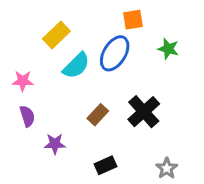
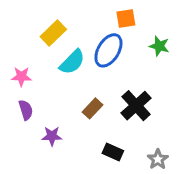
black rectangle: (105, 165) -> (113, 152), moved, turned 48

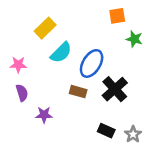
orange square: (126, 18) -> (117, 16), moved
blue ellipse: (108, 50) -> (92, 63), moved
brown rectangle: (92, 108) -> (78, 92), turned 63
black rectangle: (113, 152) -> (106, 131), moved

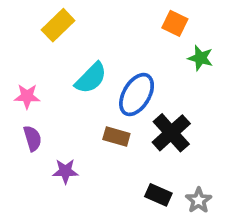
orange square: (117, 16) -> (175, 23), turned 35
yellow rectangle: (45, 28) -> (58, 25), moved

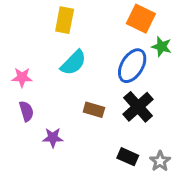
orange square: (175, 23) -> (141, 19), size x1.4
yellow rectangle: (58, 25) -> (65, 20), moved, turned -35
blue ellipse: (137, 95) -> (132, 66), moved

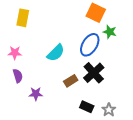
yellow rectangle: (65, 20) -> (23, 18), moved
cyan semicircle: (73, 63) -> (56, 53), moved
brown rectangle: (94, 110) -> (71, 81), moved, turned -48

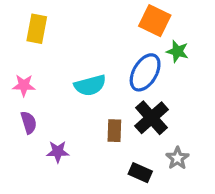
cyan semicircle: (56, 53) -> (90, 85), turned 30
brown rectangle: (71, 81) -> (114, 131), turned -56
gray star: (109, 110) -> (177, 158), moved

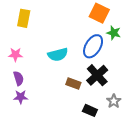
brown rectangle: (114, 131) -> (73, 84), turned -72
purple star: (58, 152) -> (21, 97), moved

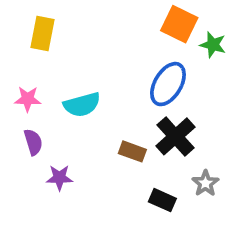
green star: (114, 33) -> (213, 45), moved
cyan semicircle: (58, 55) -> (82, 105), moved
purple star: (21, 97) -> (59, 178), moved

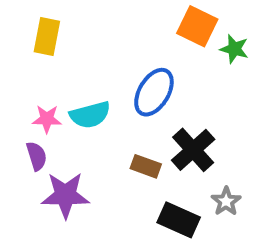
blue ellipse: (168, 84) -> (154, 92), moved
pink star: (28, 99) -> (47, 119), moved
purple star: (59, 178) -> (65, 195), size x1.6
black rectangle: (162, 200) -> (179, 220), size x1.4

